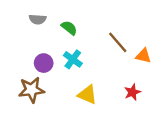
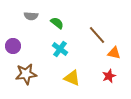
orange triangle: (143, 56) -> (114, 53), moved
purple circle: (44, 63) -> (13, 46), moved

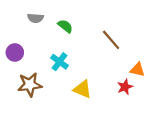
cyan cross: (60, 49) -> (60, 62), moved
orange triangle: (114, 53) -> (137, 70), moved

